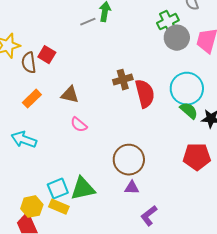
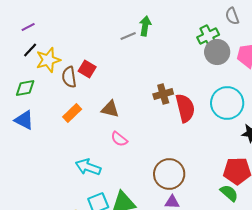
green semicircle: (189, 111) -> (229, 193), moved
cyan arrow: (24, 140) -> (88, 167), moved

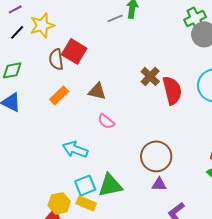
yellow star: (48, 60) -> (42, 25), moved
red square: (87, 69) -> (74, 51), size x1.4
brown cross: (163, 94) -> (150, 76), turned -30

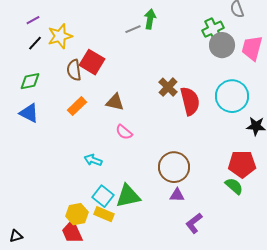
cyan arrow: (75, 149) -> (93, 160), size x0.7
cyan square: (85, 185) -> (103, 196), turned -30

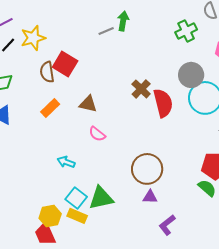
gray circle: (222, 45) -> (191, 75), moved

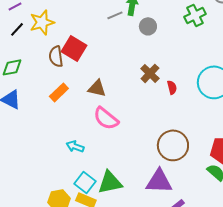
gray circle: (191, 75) -> (148, 26), moved, size x0.7
red semicircle: (163, 103) -> (172, 87), size x0.5
pink semicircle: (97, 134) -> (106, 118), size x1.5
brown circle: (147, 169) -> (173, 145), moved
purple triangle: (150, 197) -> (159, 181), size x1.8

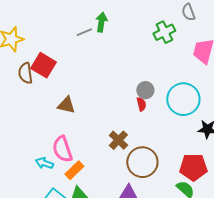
gray circle: (148, 26) -> (145, 90), moved
brown cross: (150, 73) -> (118, 140), moved
orange rectangle: (59, 92) -> (74, 170), moved
pink semicircle: (106, 118) -> (62, 149), moved, turned 32

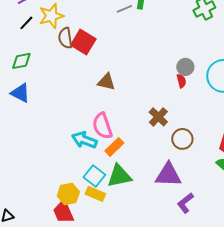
brown semicircle: (25, 73) -> (65, 38), moved
brown circle: (142, 162) -> (182, 139), size x0.7
cyan arrow: (44, 163) -> (84, 140), size x1.4

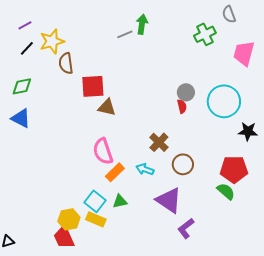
red square: (83, 42) -> (93, 86), moved, turned -35
cyan arrow: (84, 140) -> (145, 169), moved, size x0.7
purple triangle: (168, 175) -> (169, 200), turned 32
green triangle: (119, 176) -> (120, 201), size x0.6

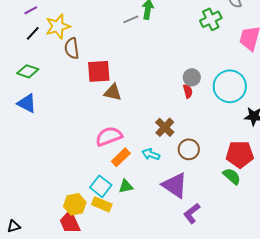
green diamond: (22, 86) -> (28, 71), turned 30
pink semicircle: (103, 151) -> (109, 136), turned 88

